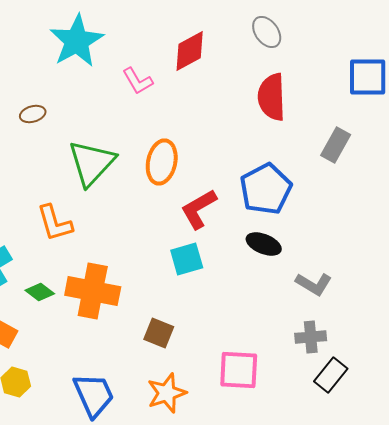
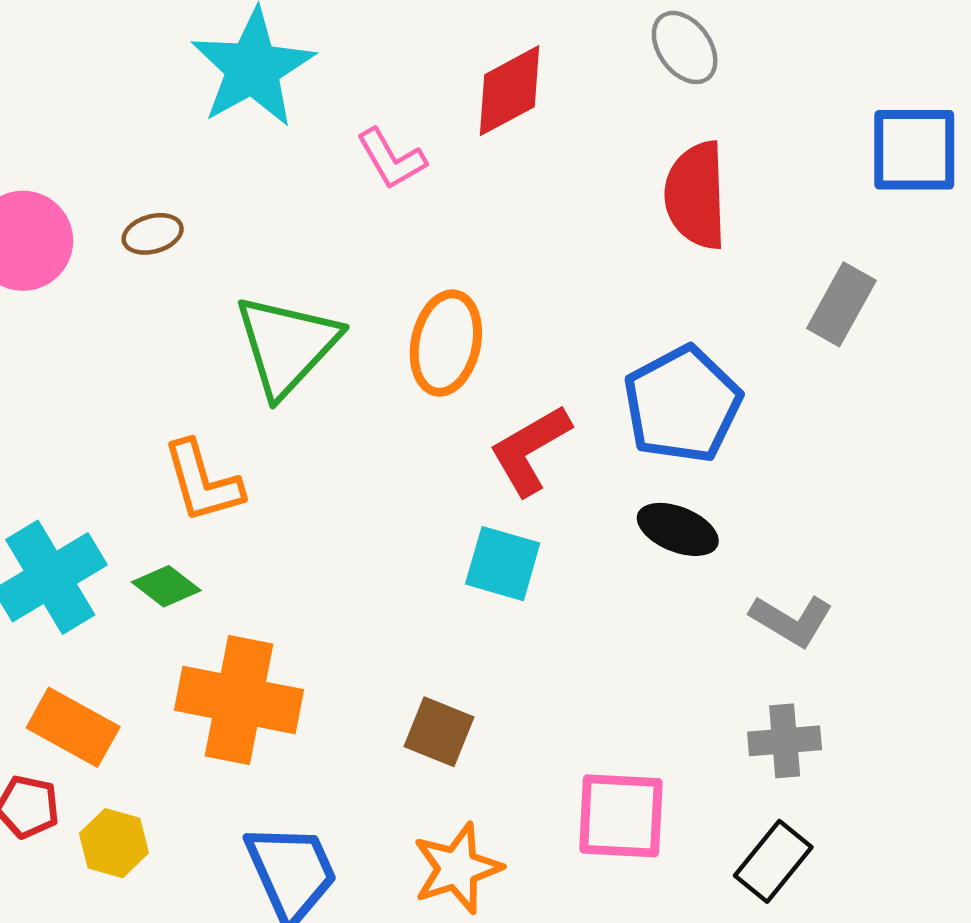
cyan square: (187, 259) -> (503, 564), turned 32
orange cross: (93, 291) -> (239, 700), moved
green diamond: (40, 292) -> (166, 586), moved
black rectangle: (331, 375) -> (773, 861), moved

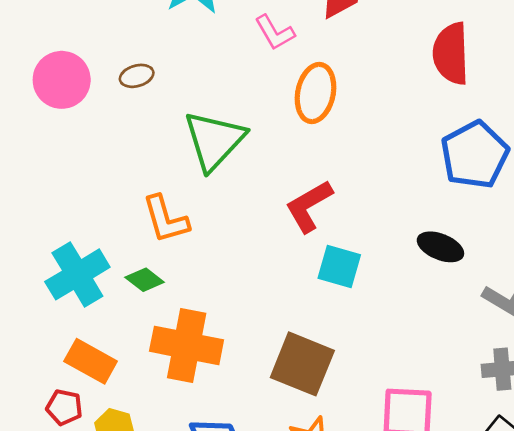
orange ellipse: (446, 343) -> (316, 93), moved
blue pentagon: (682, 404) -> (475, 155), moved
red L-shape: (530, 450) -> (309, 206), moved
brown square: (439, 732) -> (302, 364), size x1.6

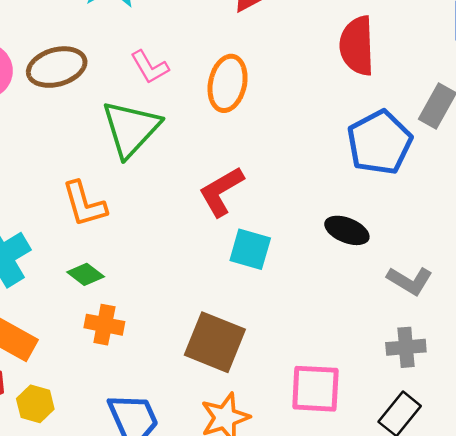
pink L-shape: (275, 32) -> (150, 67), moved
brown ellipse: (137, 76) -> (57, 67), size x1.8
green diamond: (145, 280) -> (86, 274), moved
orange cross: (187, 346) -> (104, 325), size x0.6

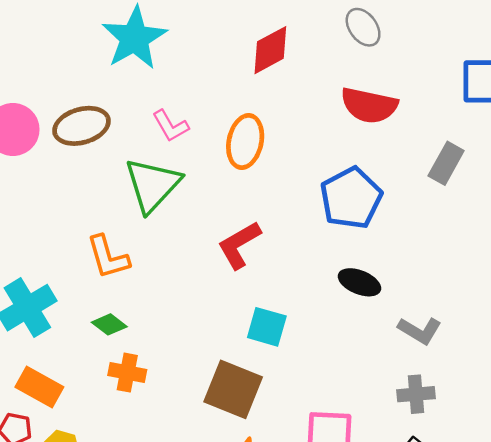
red semicircle: (357, 46) -> (369, 105), turned -76
blue pentagon: (380, 142) -> (351, 198), moved
cyan square: (250, 249) -> (267, 327), moved

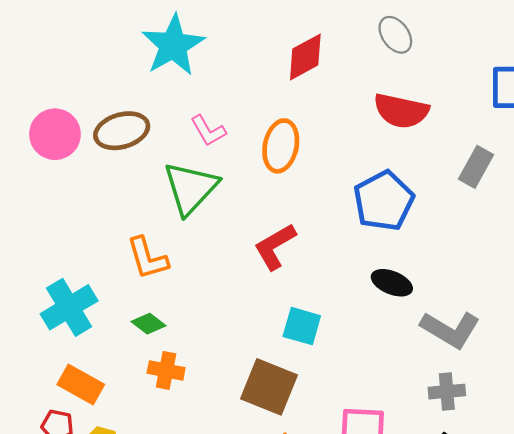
gray L-shape: (420, 330) -> (450, 330), size x1.4

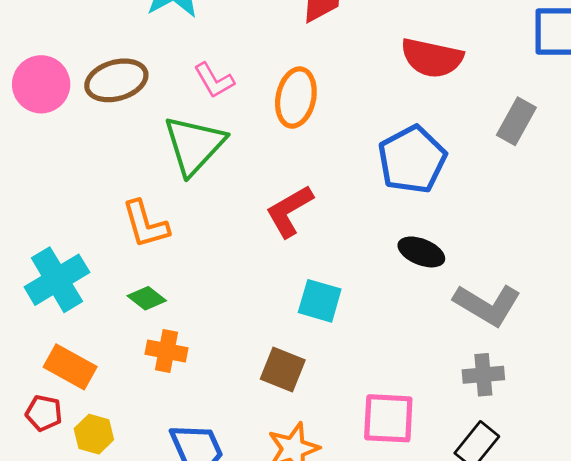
brown square: (269, 387) -> (283, 369), size x0.7

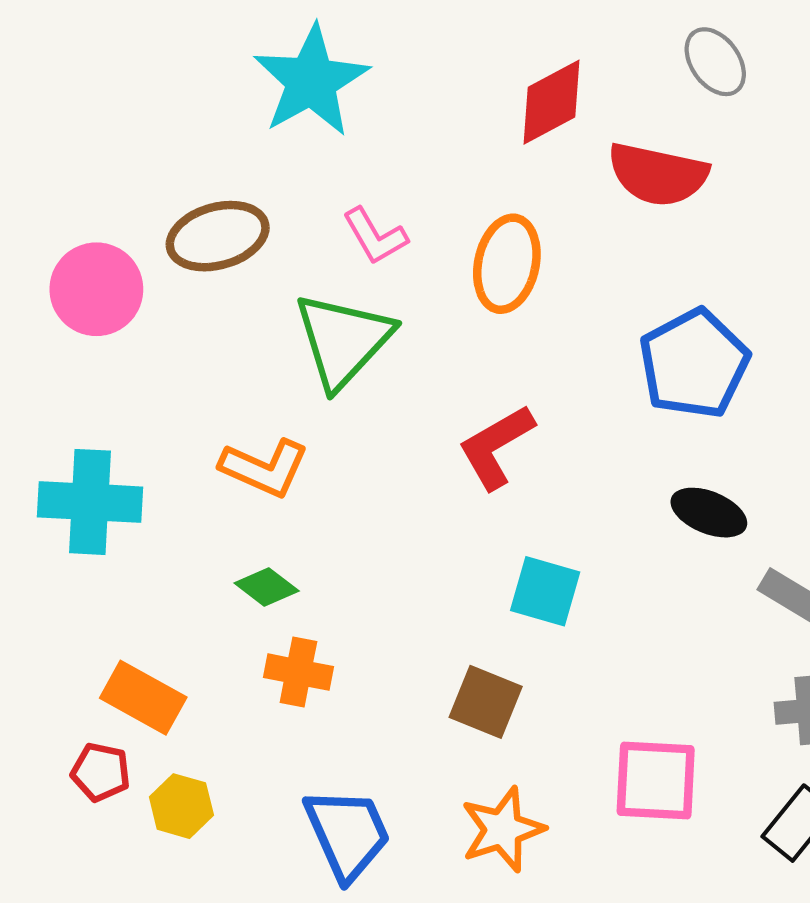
red semicircle: (432, 58) -> (658, 174), moved
pink circle: (41, 84) -> (96, 289), moved
orange L-shape: (145, 224) -> (264, 468), turned -50
cyan cross: (57, 280) -> (90, 502), moved, turned 34

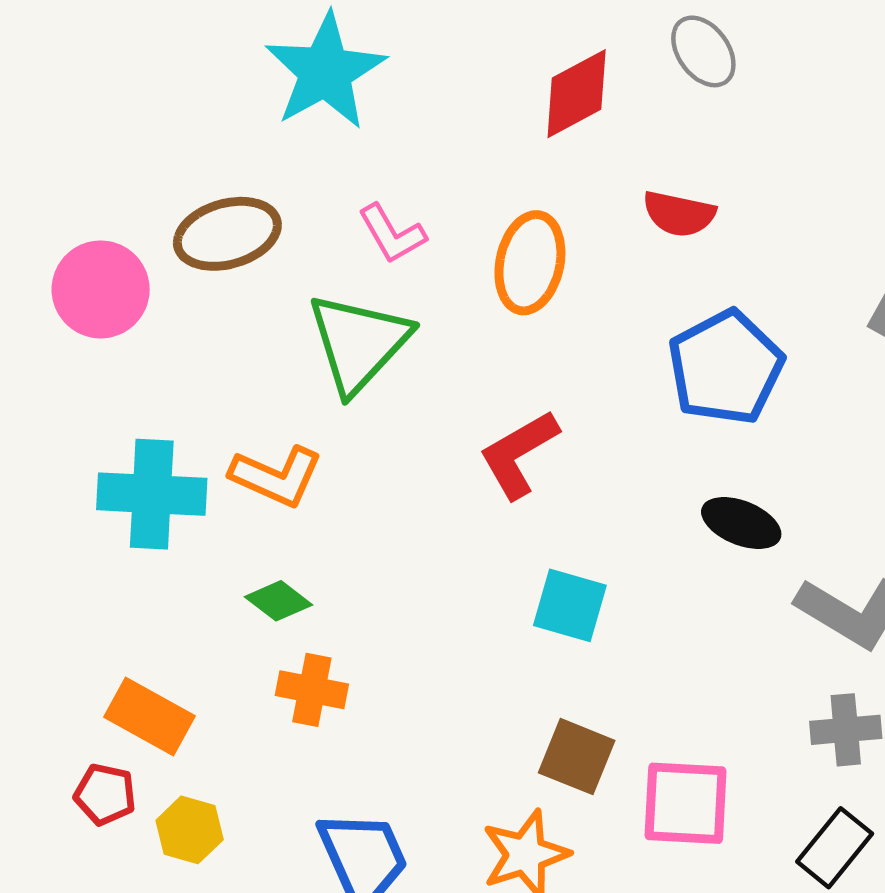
gray ellipse: (715, 62) -> (703, 51), moved
red semicircle: (658, 174) -> (679, 214), moved, size x0.7
cyan cross: (90, 502) -> (152, 494), moved
brown square: (486, 702) -> (577, 757), moved

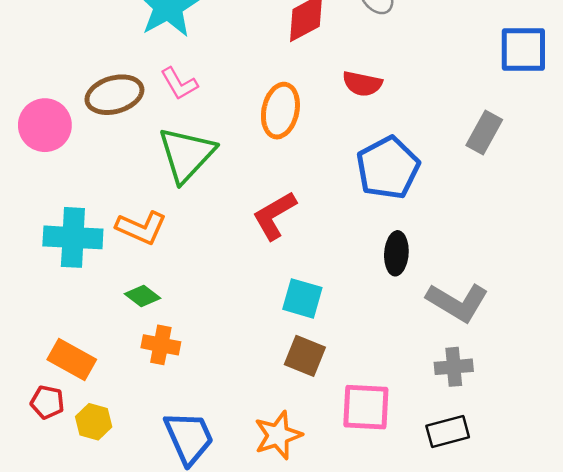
pink L-shape: (392, 234) -> (179, 84), moved
black ellipse: (741, 523) -> (396, 253), turned 72
brown square: (577, 757) -> (305, 356), moved
black rectangle: (835, 848) -> (448, 432), turned 36

